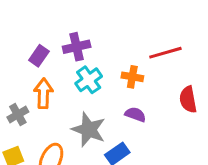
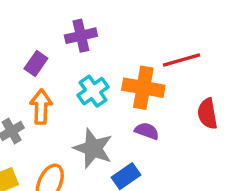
purple cross: (77, 47) -> (81, 36), moved
orange cross: (132, 77) -> (143, 88), size x1.6

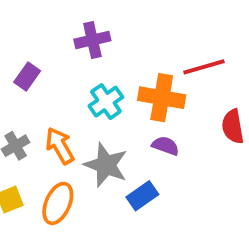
purple rectangle: (36, 63) -> (27, 77), moved
orange arrow: (41, 107) -> (60, 146), moved, turned -32

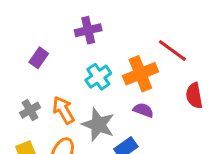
red line: (204, 67) -> (172, 51), turned 52
orange cross: (162, 98) -> (140, 74), turned -32

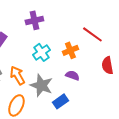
orange cross: (140, 74) -> (70, 50), size x0.7

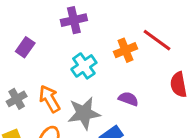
orange cross: (70, 50) -> (125, 50), moved
gray star: (41, 85) -> (84, 113), turned -30

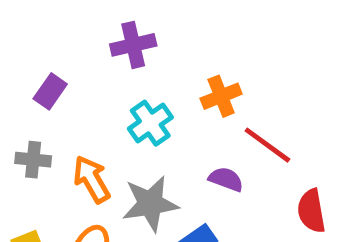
red line: (157, 40) -> (267, 145), moved
red semicircle: (179, 85) -> (311, 211), moved
gray cross: (17, 99) -> (33, 160), moved, turned 36

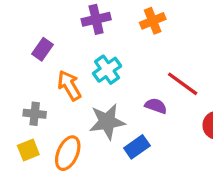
orange cross: (221, 96) -> (153, 21), moved
gray cross: (33, 160) -> (35, 114), moved
orange arrow: (92, 179) -> (69, 85), moved

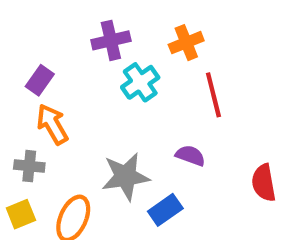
cyan cross: (107, 70) -> (140, 82), moved
red line: (183, 84) -> (213, 95), moved, turned 40
orange arrow: (69, 85) -> (52, 124), moved

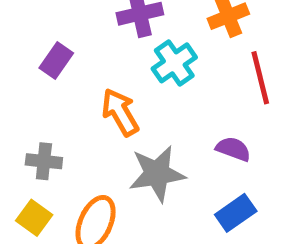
orange arrow: (52, 124) -> (120, 112), moved
blue rectangle: (165, 210) -> (236, 213), moved
yellow square: (21, 214) -> (34, 218), turned -32

